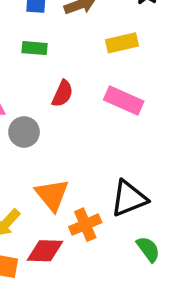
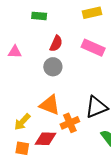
gray circle: (24, 132) -> (53, 67), moved
orange triangle: (52, 195) -> (50, 105), turned -30

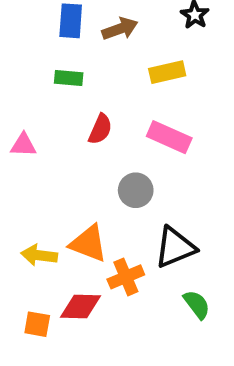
gray circle: (53, 67) -> (136, 190), moved
yellow arrow: (22, 122) -> (39, 255), moved, turned 54

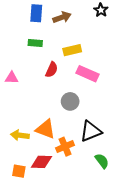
yellow rectangle: (167, 72) -> (72, 50), moved

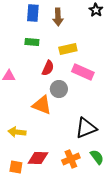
brown arrow: (62, 17) -> (58, 17), turned 108
gray circle: (70, 101) -> (59, 89), moved
orange triangle: (45, 129) -> (42, 105), moved
orange cross: (65, 147) -> (71, 159), moved

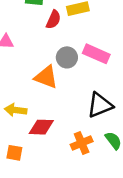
red semicircle: (48, 68) -> (53, 20), moved
pink rectangle: (83, 72) -> (96, 54), moved
red diamond: (38, 158) -> (41, 127), moved

